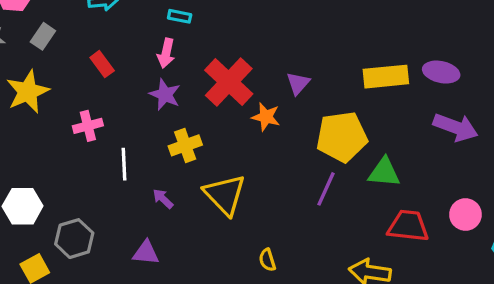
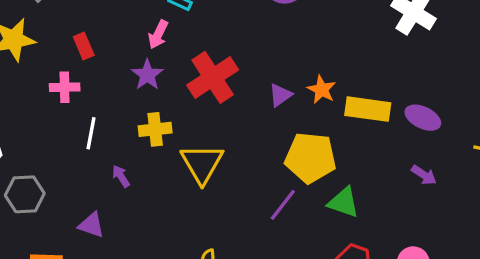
red rectangle: (102, 64) -> (84, 46), moved
orange star: (266, 117) -> (322, 90), moved
purple arrow: (456, 127) -> (424, 175), size x0.6
yellow triangle: (225, 195) -> (202, 164), moved

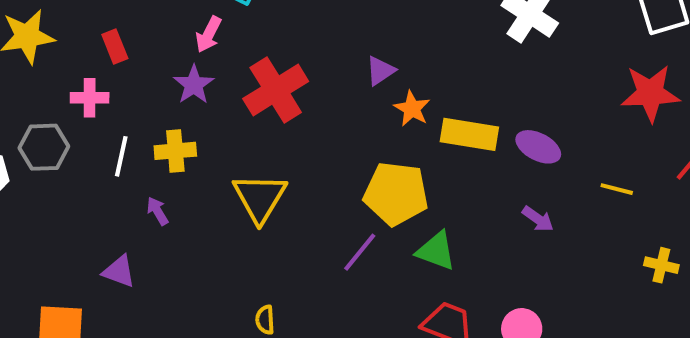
purple triangle: (280, 95) -> (380, 71), moved
yellow cross: (155, 129) -> (175, 151), moved
gray hexagon: (25, 194) -> (44, 147), moved

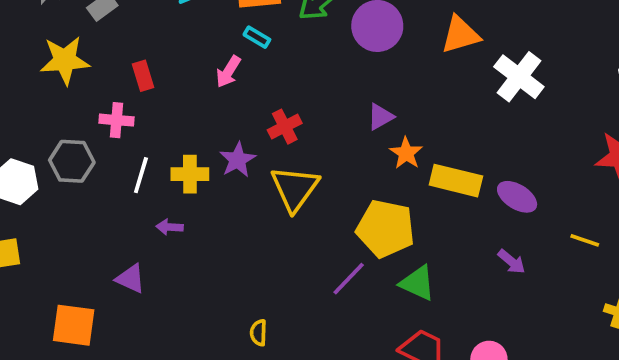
purple star: (194, 85) -> (238, 160), moved
red cross: (276, 90) -> (285, 127), size x0.6
yellow triangle: (260, 198) -> (295, 188), moved
purple arrow: (158, 211) -> (170, 227), turned -60

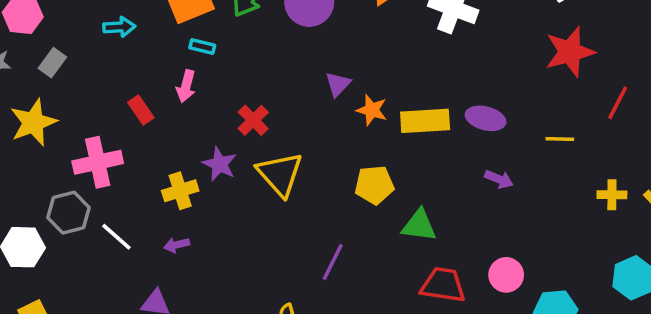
red rectangle: (143, 76) -> (141, 110), moved
pink cross: (117, 120) -> (98, 162), size x1.5
white line: (141, 175) -> (116, 237), moved, turned -48
yellow pentagon: (386, 229) -> (374, 185), size x0.7
purple line: (349, 279) -> (333, 262), moved

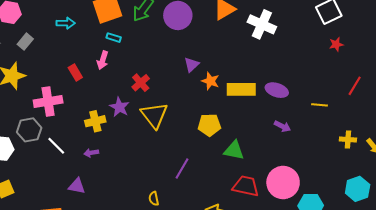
red star: (570, 52) -> (336, 44), moved, size x0.5
pink circle: (506, 275) -> (283, 182), size x1.6

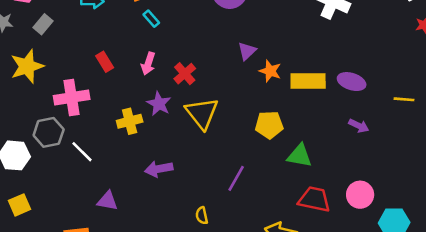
cyan rectangle: (114, 38) -> (151, 19), turned 32
pink arrow: (103, 60) -> (148, 64), moved
purple arrow: (91, 153) -> (159, 169), moved, size x1.5
pink circle: (283, 182) -> (360, 195), size x0.7

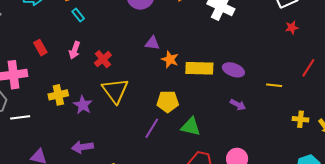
purple triangle: (247, 51) -> (152, 43), turned 49
purple star: (159, 104) -> (83, 105), moved
white line: (82, 152) -> (20, 117), turned -54
purple arrow: (159, 169) -> (82, 147), moved
purple line: (236, 178) -> (152, 128), moved

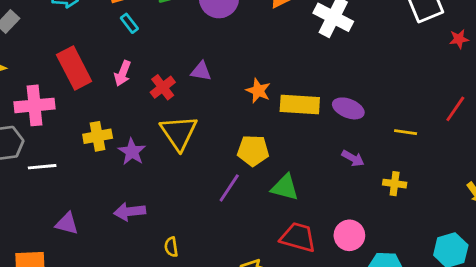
red star: (292, 27) -> (459, 39), moved
purple triangle: (152, 43) -> (201, 71), moved
red rectangle: (40, 48) -> (74, 68), size x1.8
yellow cross: (300, 119) -> (395, 184), moved

